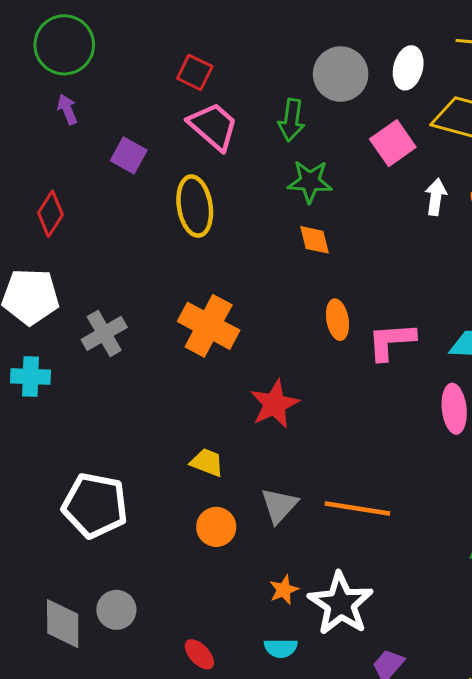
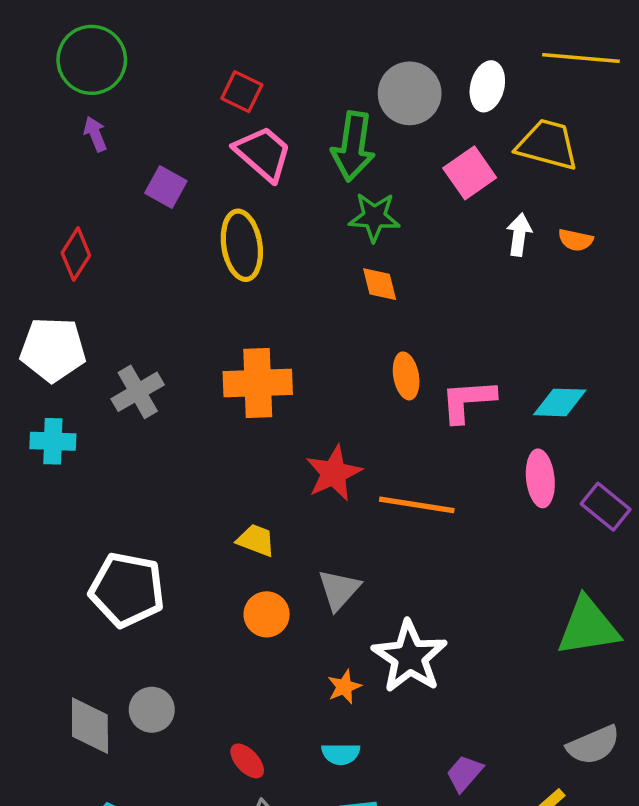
green arrow: (291, 120) -> (353, 146), size x1.4
orange cross: (209, 326) -> (258, 383), turned -30
orange line: (357, 508) -> (417, 505), moved
white star: (341, 604) -> (410, 657), moved

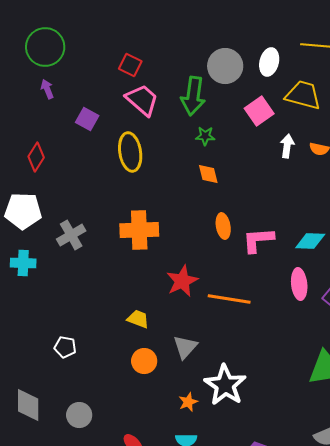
green star: (374, 217) -> (205, 136), size x0.7
white pentagon: (127, 590) -> (65, 347), size x0.5
gray diamond: (90, 726) -> (28, 405), moved

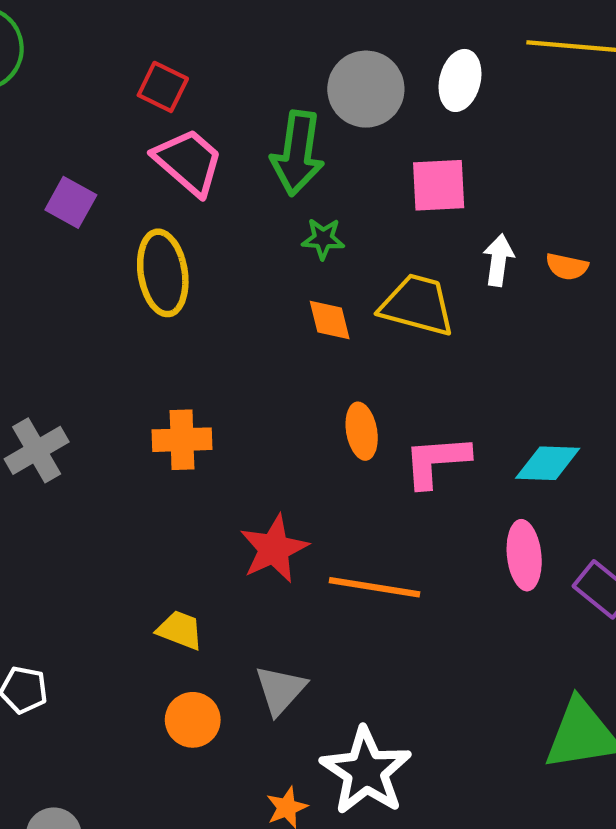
yellow trapezoid: (303, 95) -> (417, 305), moved
pink square: (259, 111) -> (439, 185), turned 32
orange cross: (139, 230) -> (182, 440), size x0.7

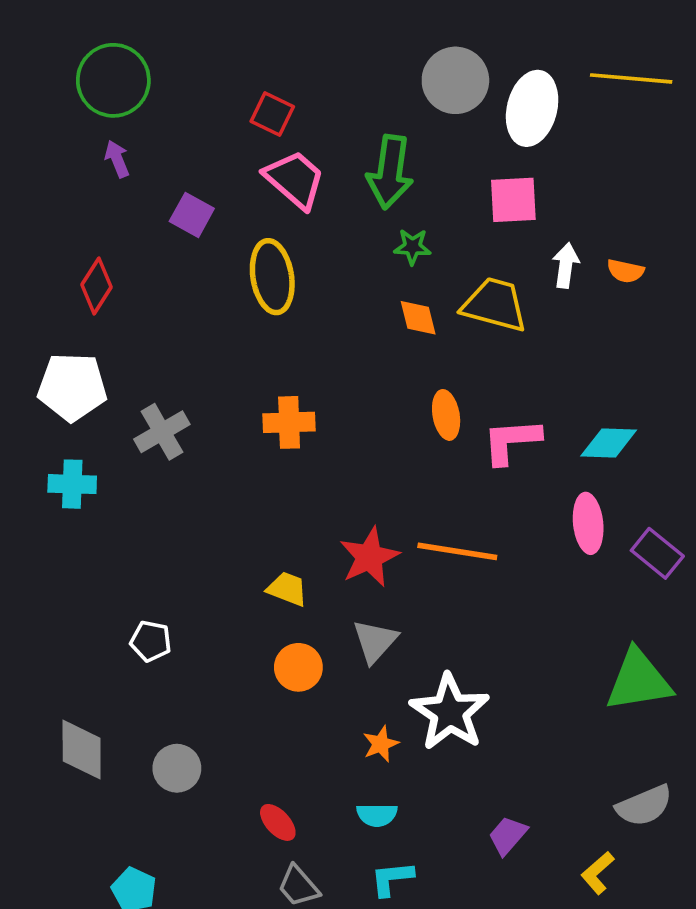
white ellipse: (460, 80) -> (532, 108), size x1.4
gray circle: (366, 89) -> (455, 80), moved
red star: (274, 549) -> (369, 557), moved

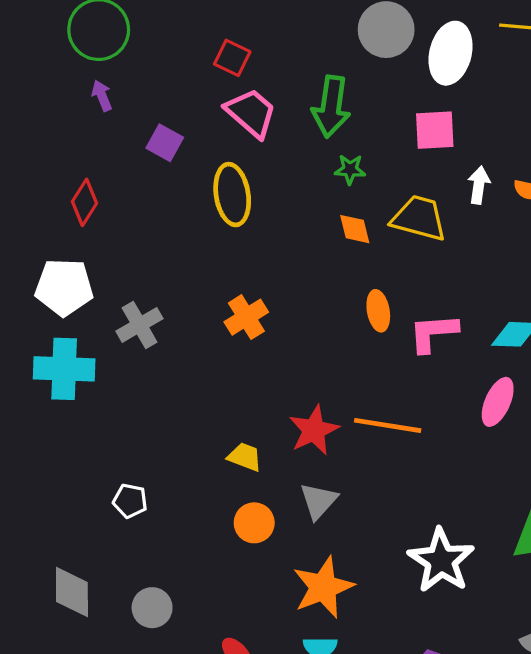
orange cross: (289, 422) -> (246, 317), turned -30
cyan cross: (72, 484) -> (64, 369), size x1.5
pink ellipse: (588, 523) -> (498, 402), turned 30
white star: (450, 712) -> (441, 561), moved
orange star: (381, 744) -> (323, 587), size x2.0

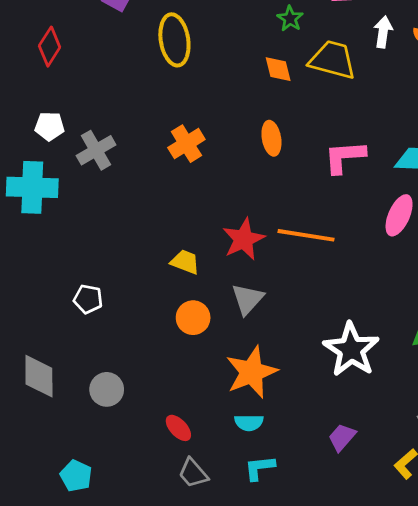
green star: (350, 169) -> (290, 19), moved, turned 30
white pentagon: (64, 287) -> (50, 126), moved, size x0.6
orange ellipse: (378, 311) -> (271, 138), moved

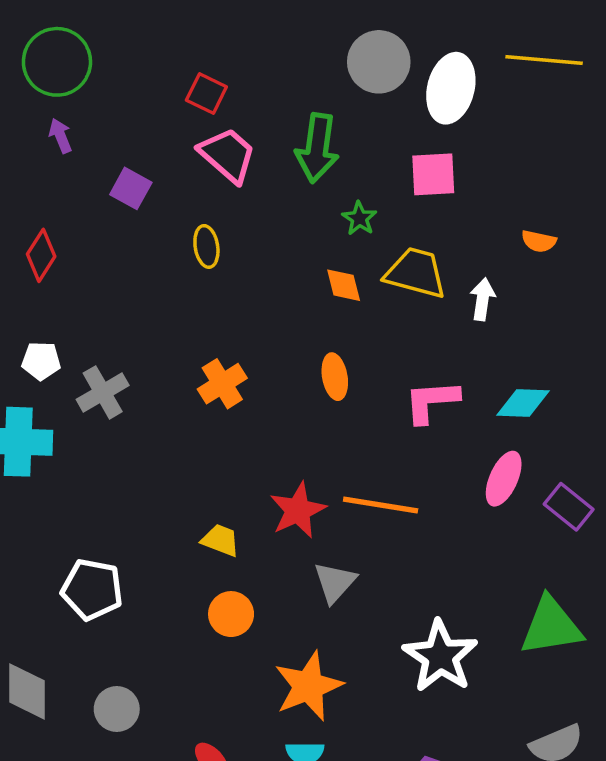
white arrow: (383, 32) -> (483, 299), moved
yellow ellipse: (174, 40) -> (206, 246), size x0.6
white pentagon: (88, 299) -> (92, 589), size x1.6
gray triangle: (248, 299) -> (335, 582), moved

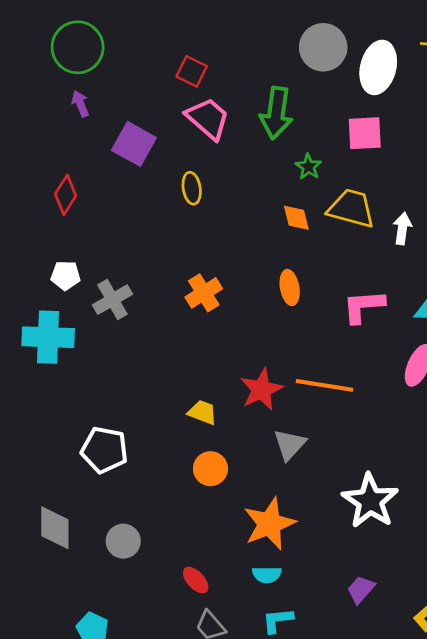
purple square: (131, 188) -> (134, 144), size x1.4

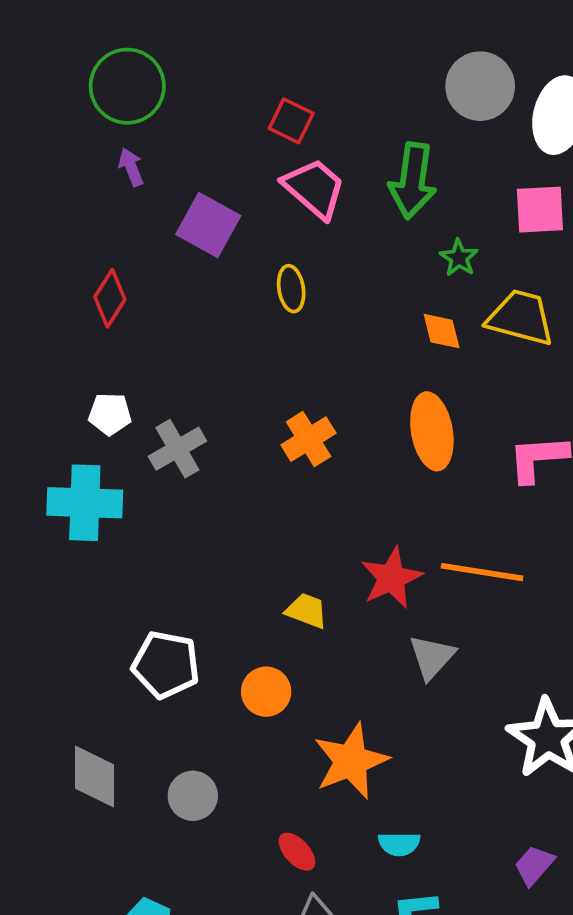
orange ellipse: (290, 288) -> (432, 431), size x1.5
orange circle: (210, 469) -> (266, 692), moved
orange star: (270, 524) -> (351, 761), moved

